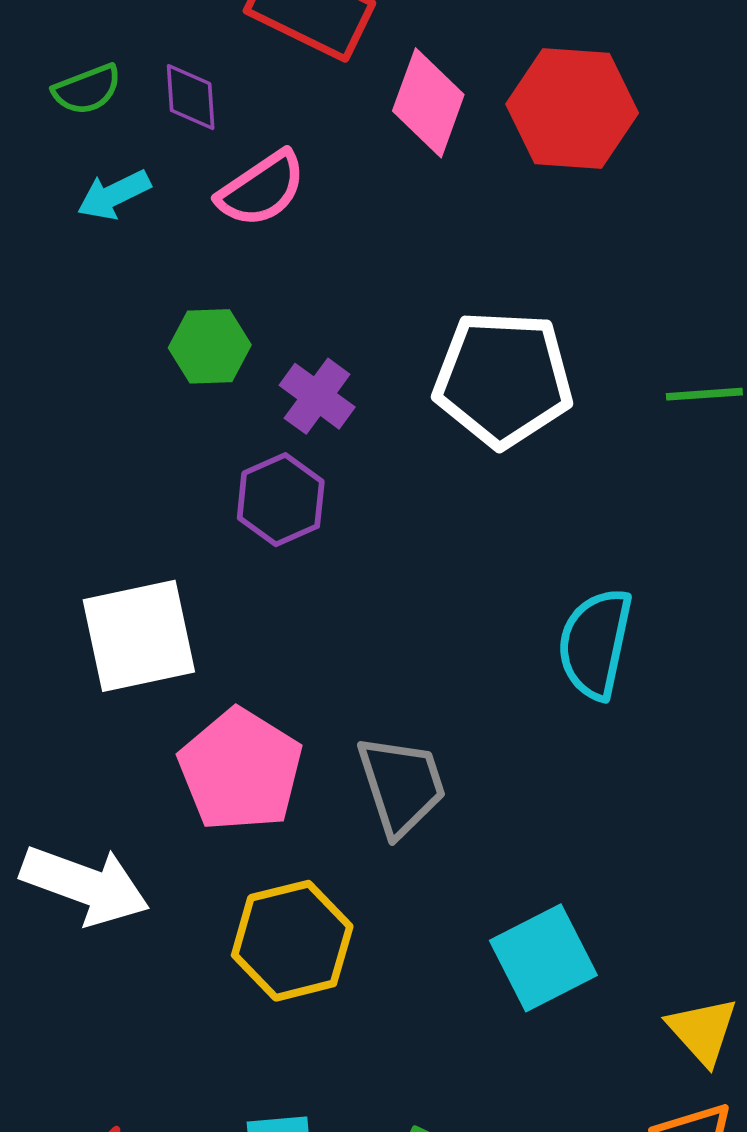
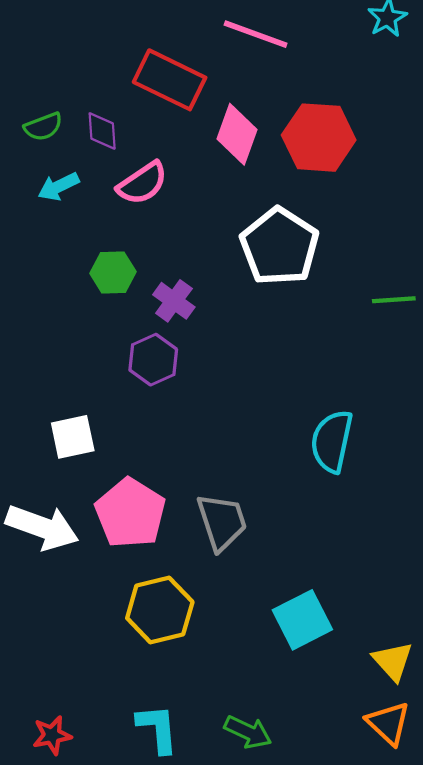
white pentagon: (503, 379) -> (280, 246), moved, turned 30
white square: (139, 636) -> (73, 437), size x0.7
white arrow: (85, 885) -> (42, 527), moved

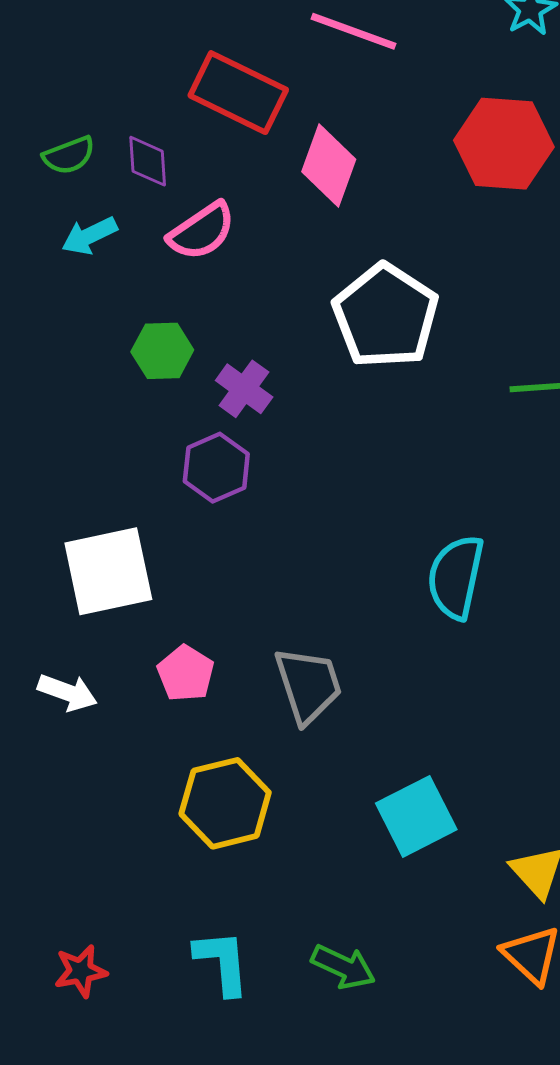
red hexagon: (319, 138) -> (504, 144), moved
white square: (73, 437) -> (108, 571), size x1.5
pink pentagon: (130, 513) -> (186, 673), size x0.6
white arrow: (42, 527) -> (67, 692), size x0.6

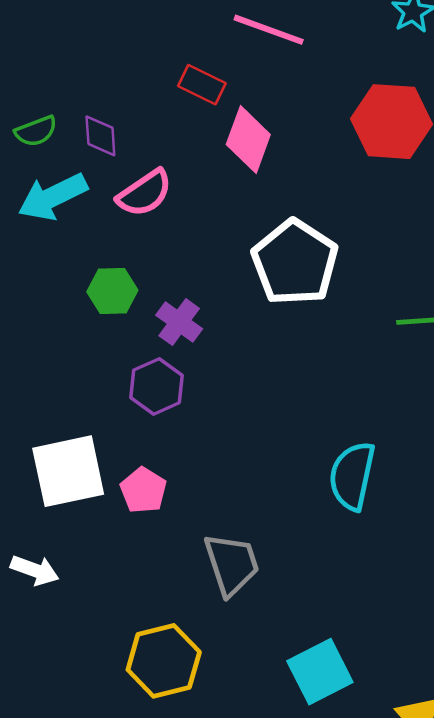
red rectangle: (238, 93) -> (202, 85), moved, size x0.6
cyan arrow: (89, 236) -> (53, 197), size x1.5
pink pentagon: (186, 673) -> (143, 490), moved

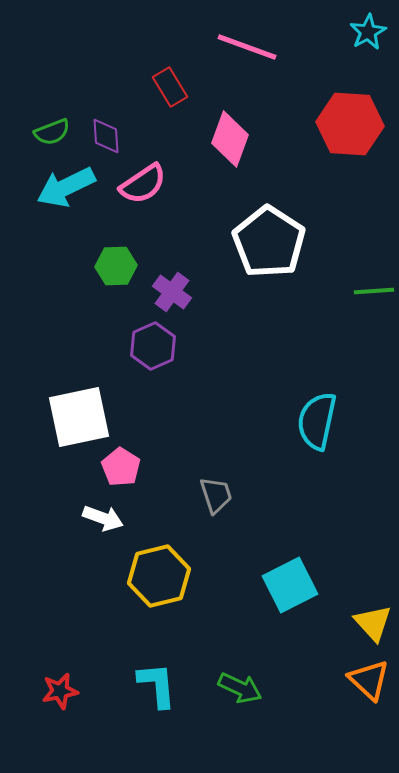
red rectangle: (202, 85) -> (170, 87), moved, turned 33
pink pentagon: (143, 490) -> (121, 467), moved
gray trapezoid: (232, 564) -> (216, 495), size x0.7
white arrow: (35, 570) -> (103, 518), moved

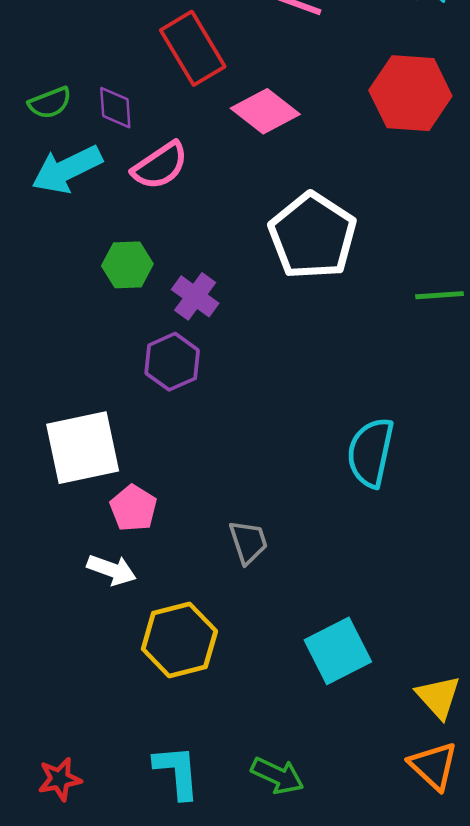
red rectangle: (170, 87) -> (193, 48), size x1.5
pink diamond: (230, 139) -> (265, 111), turned -72

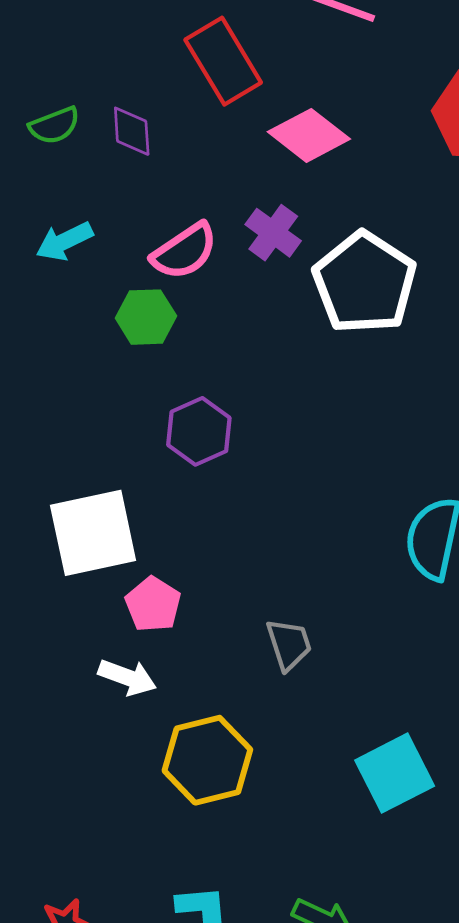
pink semicircle: (160, 166) -> (185, 251), moved
cyan arrow: (67, 169) -> (64, 241), moved, size x0.7
purple cross: (195, 296) -> (273, 233), moved

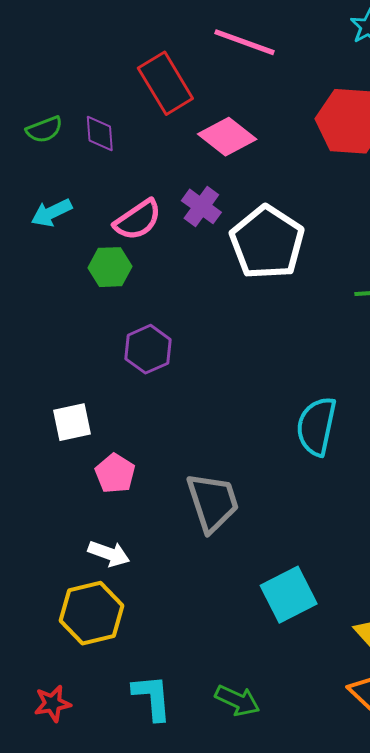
white square: (93, 533) -> (72, 422), size x0.6
gray trapezoid: (289, 644) -> (213, 502), size x1.6
white arrow: (127, 677) -> (109, 554), moved
yellow hexagon: (207, 760) -> (92, 613), moved

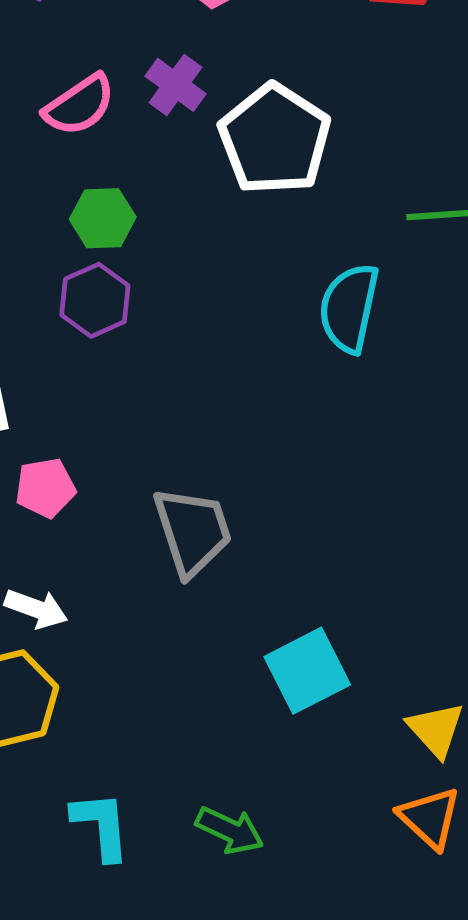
green hexagon: (110, 267) -> (103, 218), moved
cyan semicircle: (316, 426) -> (349, 308), moved
pink pentagon: (115, 473) -> (45, 488), turned 30

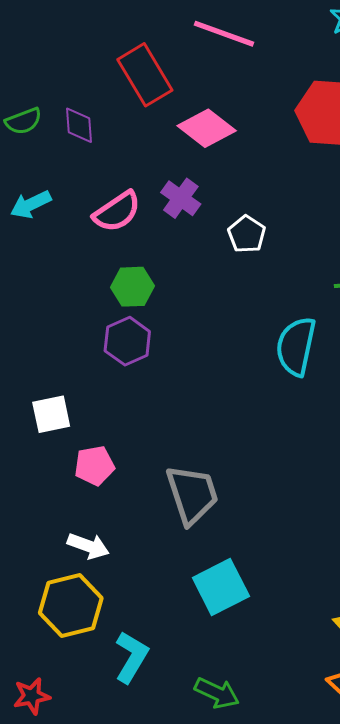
white pentagon: (275, 139) -> (247, 234), size x0.5
cyan square: (307, 671) -> (221, 587), moved
cyan L-shape: (101, 826) -> (131, 657), moved, turned 36

